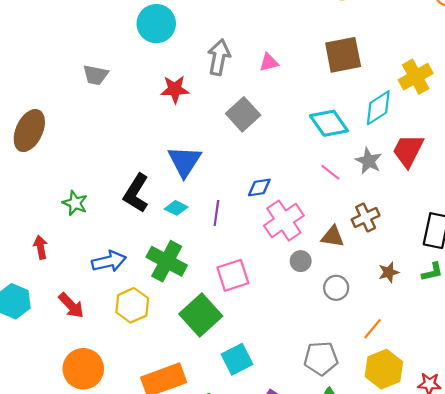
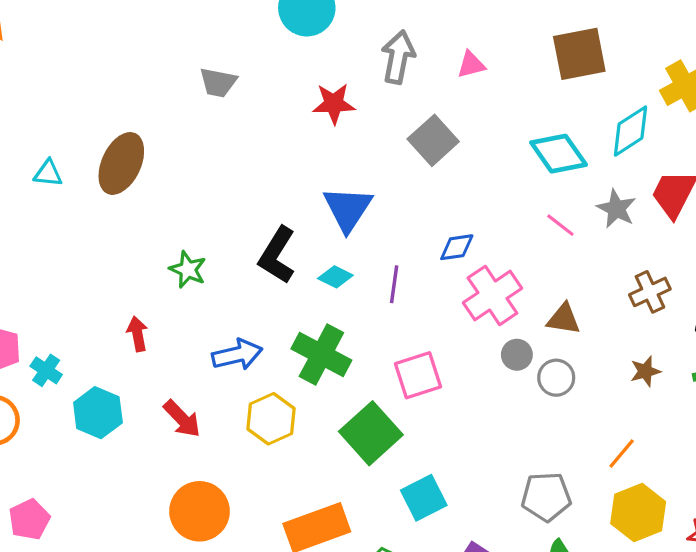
brown cross: (366, 217) -> (650, 292), moved
gray circle: (336, 288) -> (556, 378), moved

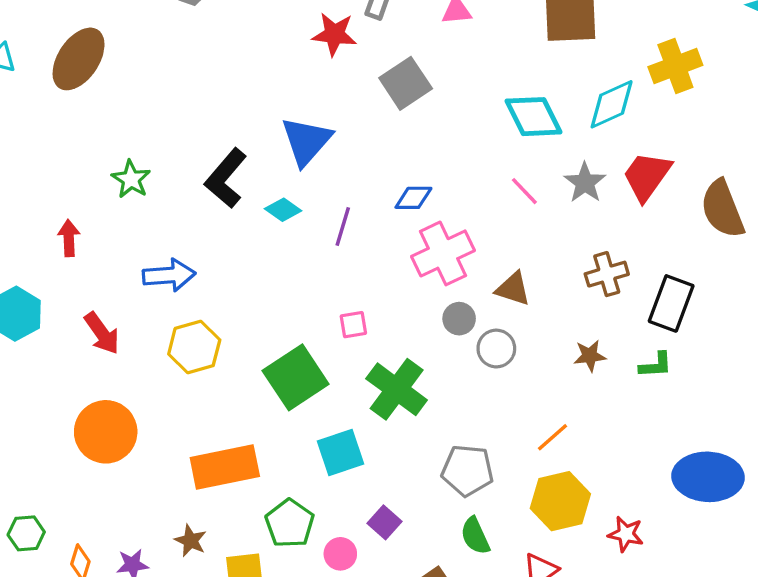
red star: (334, 104) -> (334, 34), moved
green cross: (321, 354) -> (397, 389), moved
pink square: (418, 375) -> (353, 325), size x0.6

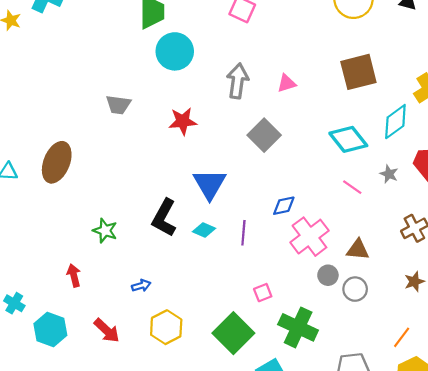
red star: (334, 34) -> (183, 121), moved
gray star: (585, 183) -> (389, 174), size x0.7
blue arrow: (169, 275) -> (141, 286), size x0.6

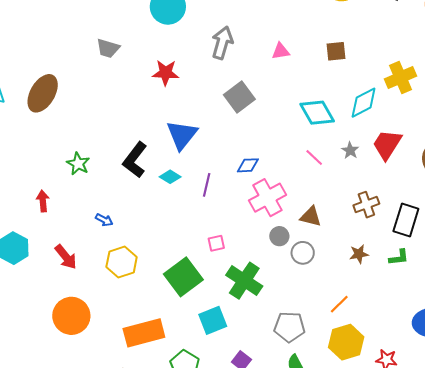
brown square: (358, 72) -> (336, 51), size x0.6
pink triangle: (287, 83) -> (281, 51), moved
blue arrow: (141, 286) -> (104, 220), turned 36

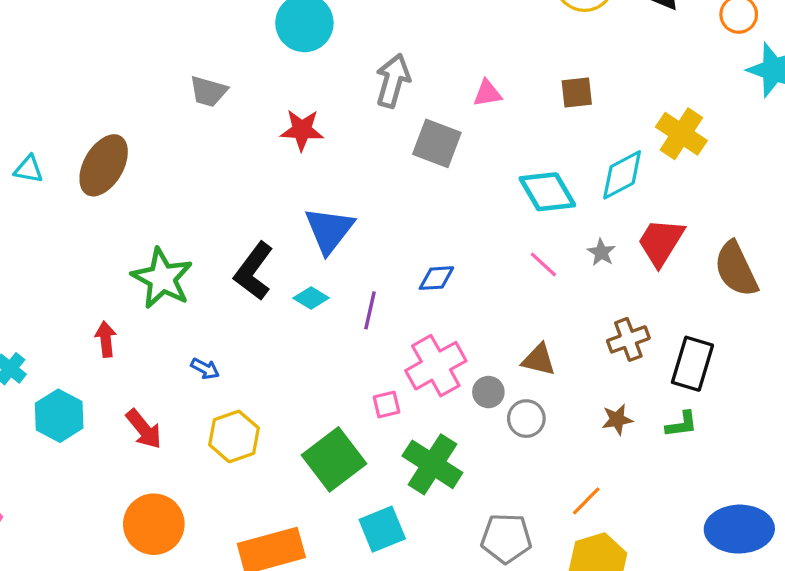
yellow cross: (401, 78) -> (681, 134), turned -32
gray square: (239, 97) -> (437, 143), moved, turned -32
green star: (78, 164) -> (162, 278), size x1.6
pink cross: (268, 198) -> (436, 366), moved

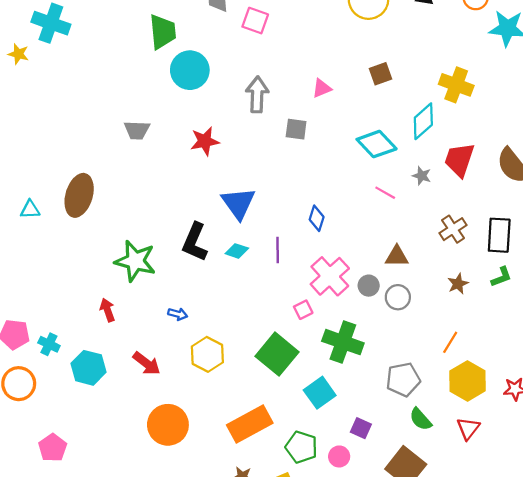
gray square: (437, 143) -> (296, 129), size x0.7
blue diamond: (436, 278) -> (317, 218), turned -55

